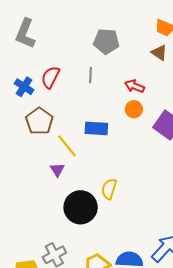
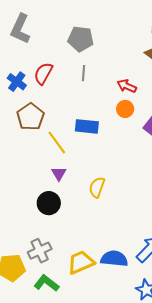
gray pentagon: (106, 41) -> (81, 39), moved
purple triangle: (57, 170) -> (59, 174), moved
black circle: (81, 207) -> (49, 203), moved, size x0.7

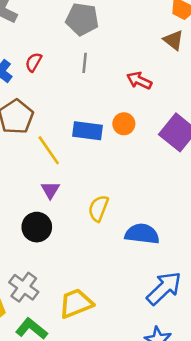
red semicircle: (43, 73) -> (34, 62), size x0.7
orange circle: (125, 109) -> (124, 124), moved
gray cross: (40, 251) -> (24, 287), turned -30
blue semicircle: (114, 259) -> (142, 234), moved

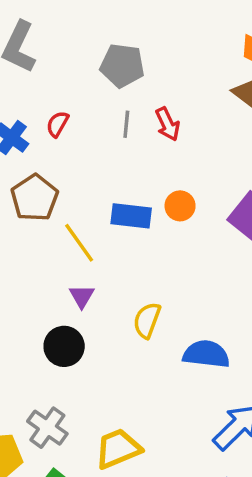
red arrow: (139, 80) -> (168, 124), moved, turned -140

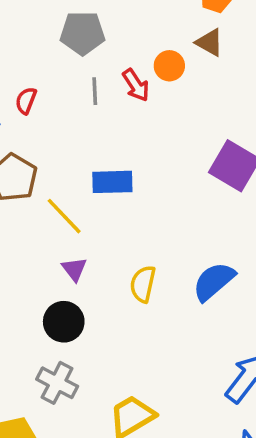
orange circle: (180, 206) -> (169, 66), moved
blue semicircle: (206, 354) -> (214, 281), moved, turned -39
gray cross: (47, 428) -> (57, 383), moved

